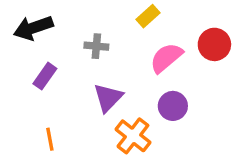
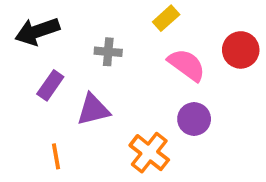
pink semicircle: (166, 58) -> (187, 65), turned 76
purple triangle: (108, 98) -> (93, 110), moved, turned 32

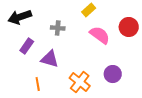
purple triangle: (93, 110) -> (50, 59), turned 30
purple circle: (194, 119) -> (113, 74), moved
orange line: (56, 156) -> (38, 84), moved

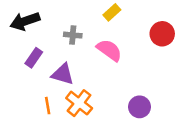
pink semicircle: (100, 35) -> (109, 50), moved
purple circle: (113, 74) -> (140, 107), moved
orange cross: (80, 82) -> (79, 103), moved

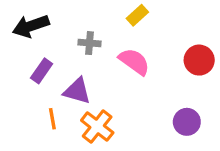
red circle: (162, 34) -> (199, 60), moved
orange line: (48, 106) -> (52, 119), moved
purple circle: (140, 107) -> (187, 122), moved

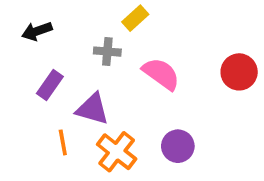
yellow rectangle: (137, 15) -> (135, 18), moved
black arrow: (31, 26) -> (37, 31), size x0.7
purple circle: (187, 122) -> (178, 146), moved

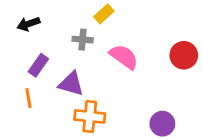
orange line: (63, 142) -> (28, 98), moved
purple circle: (178, 146) -> (162, 124), moved
orange cross: (117, 152) -> (90, 117), turned -32

